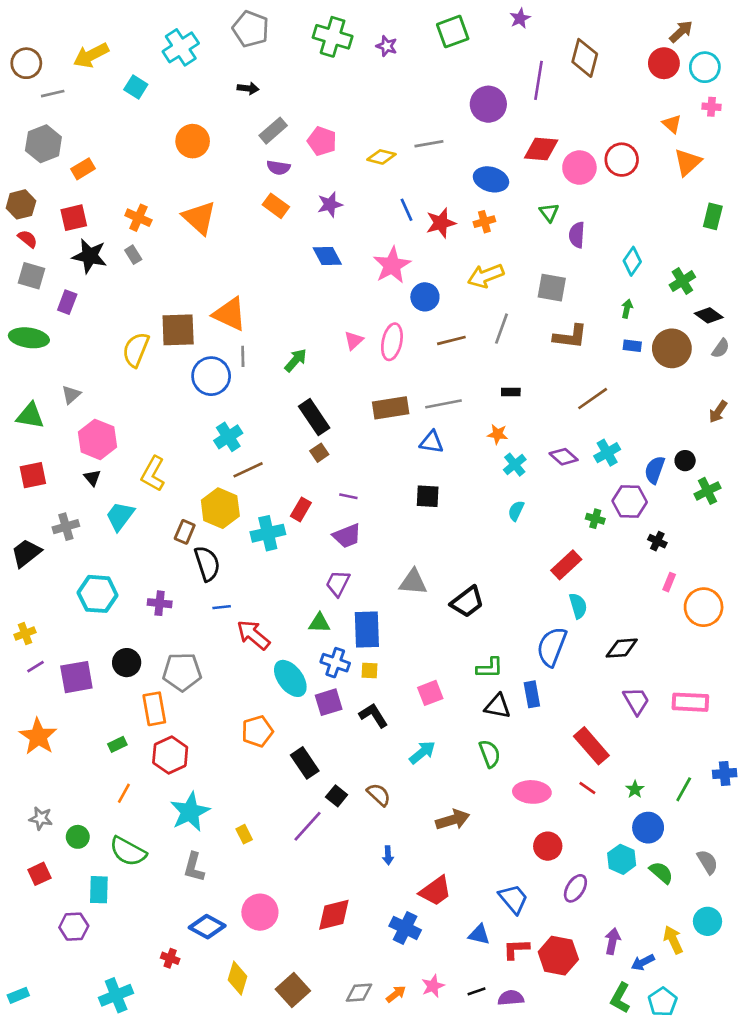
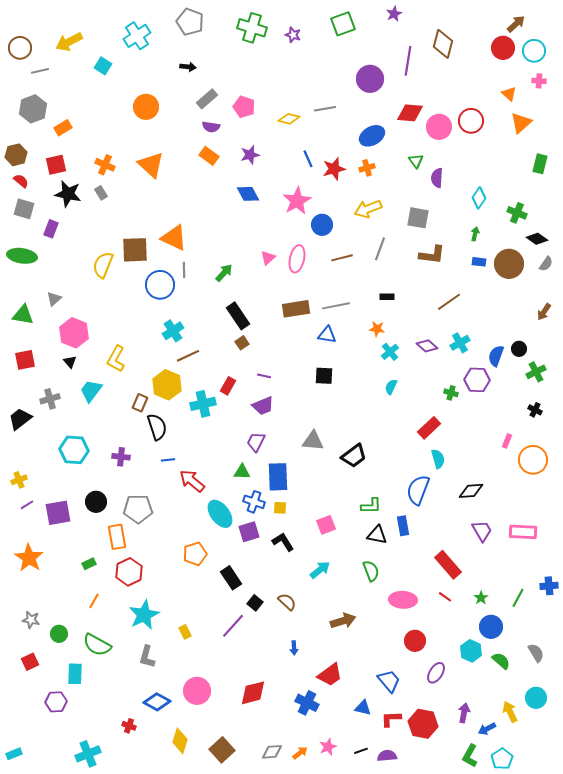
blue ellipse: (491, 179) -> (372, 136), turned -45
green cross: (682, 281) -> (517, 213), turned -36
black cross: (657, 541) -> (535, 410), moved

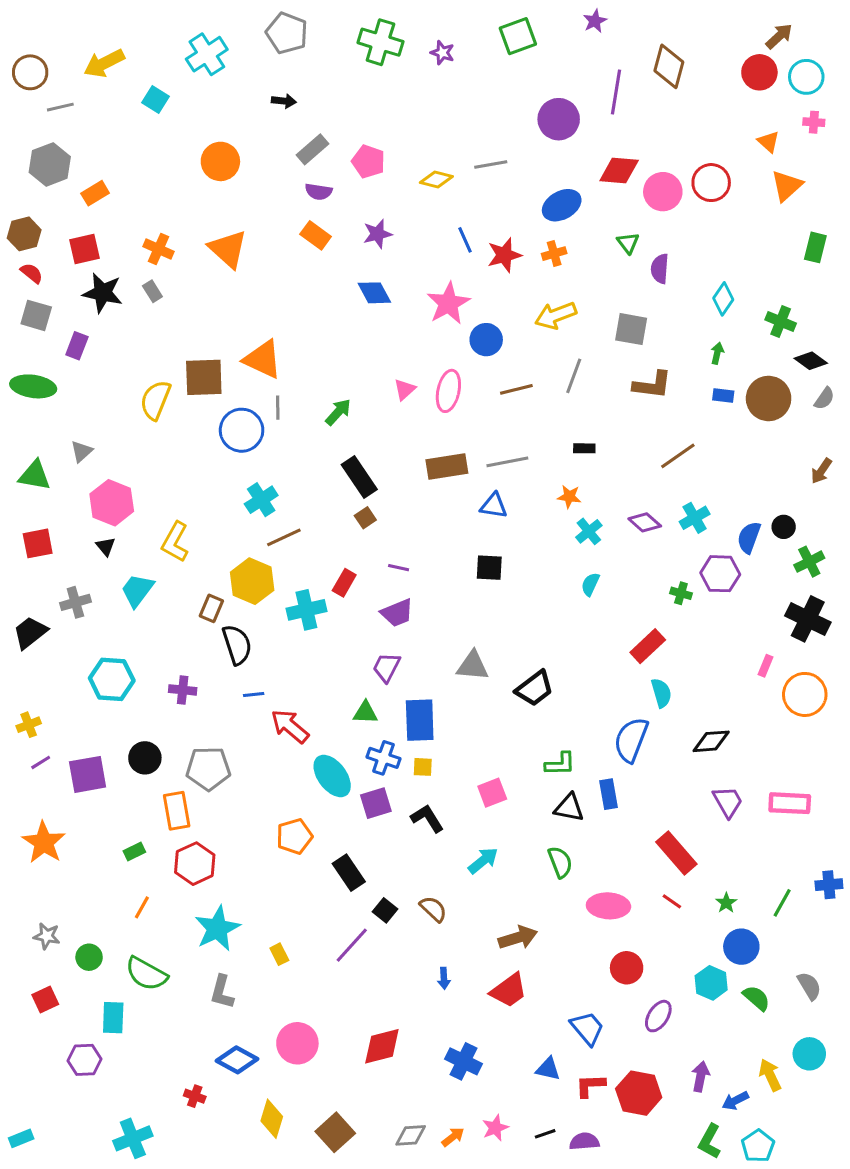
black cross: (535, 410) -> (808, 619), size x2.0
red trapezoid: (330, 675) -> (509, 990), moved

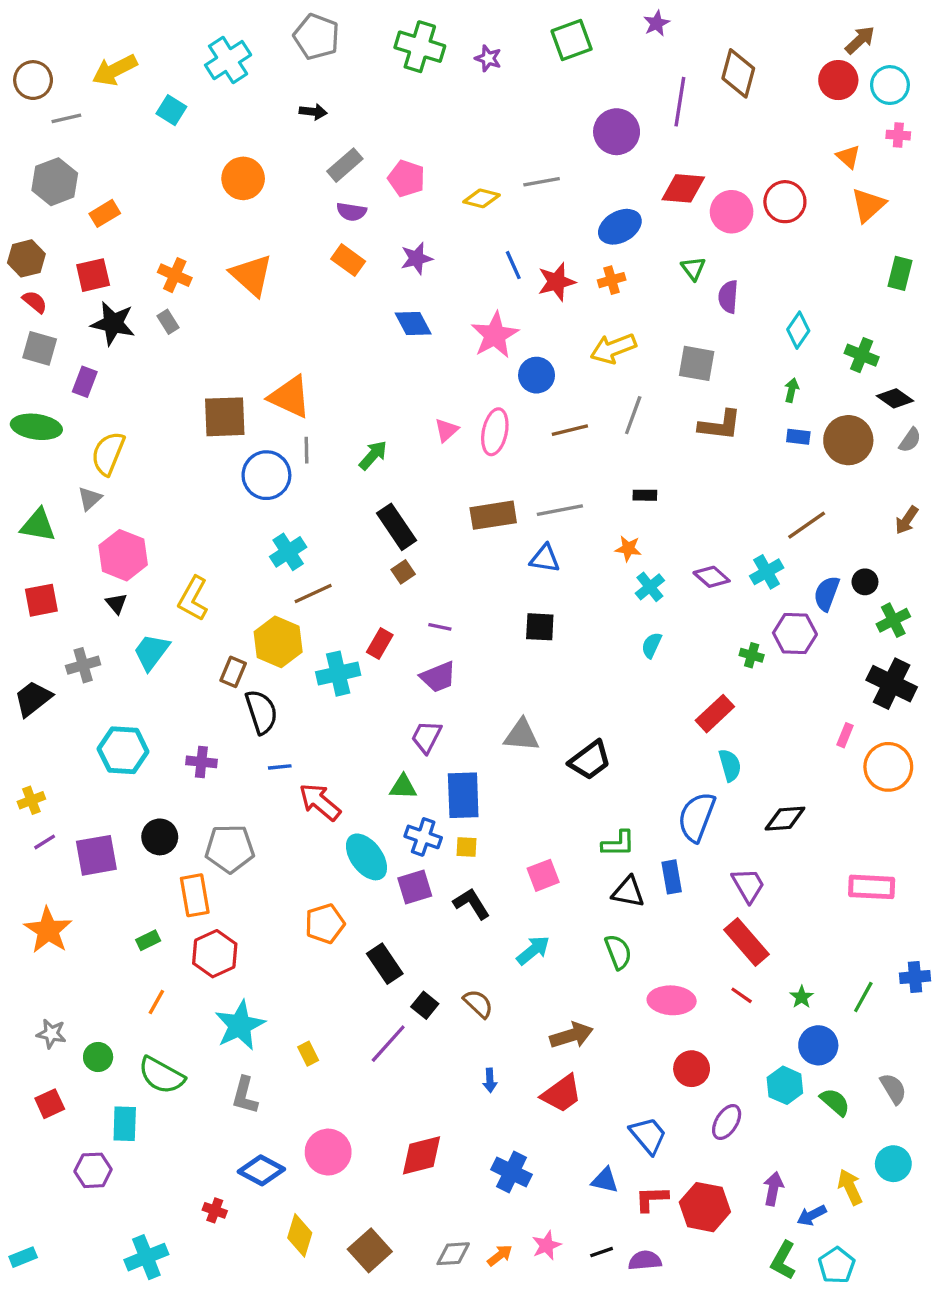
yellow semicircle: (155, 400) -> (108, 453), moved
brown line: (678, 456) -> (807, 525), moved
purple trapezoid: (728, 802) -> (748, 885), moved

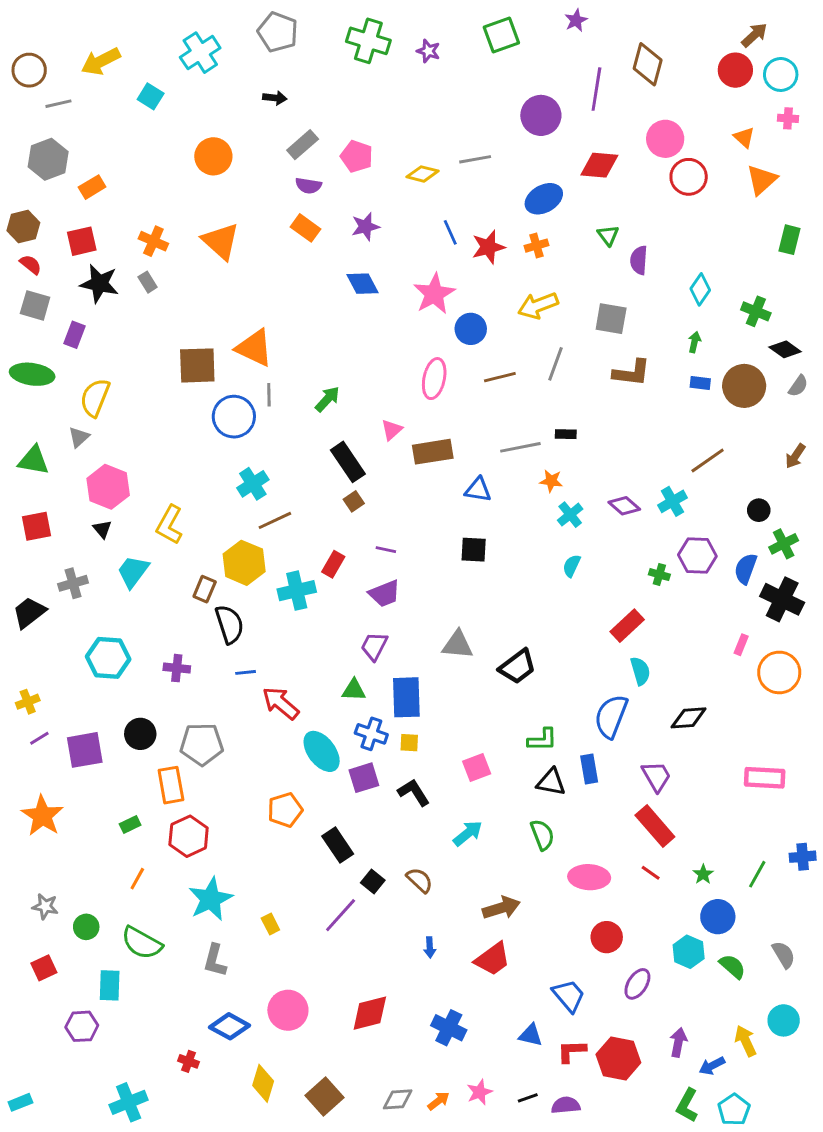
pink circle: (732, 212) -> (665, 139), moved
pink triangle: (446, 430) -> (392, 430), moved
gray line: (560, 510) -> (520, 447), moved
blue semicircle: (827, 594) -> (746, 569), moved

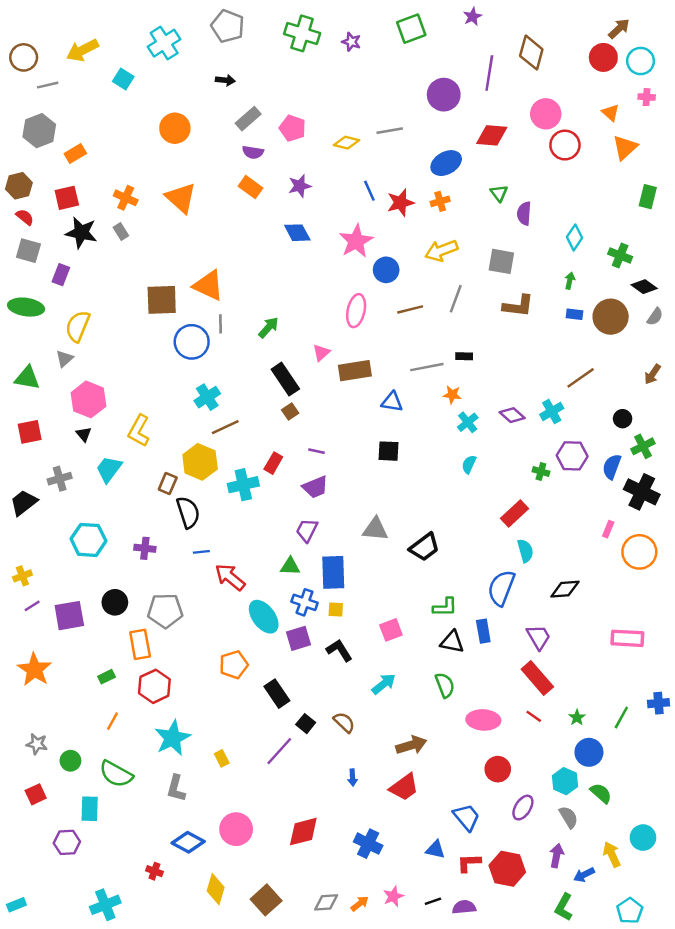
gray semicircle: (784, 955) -> (569, 817), moved
cyan pentagon: (734, 1110) -> (630, 911), moved

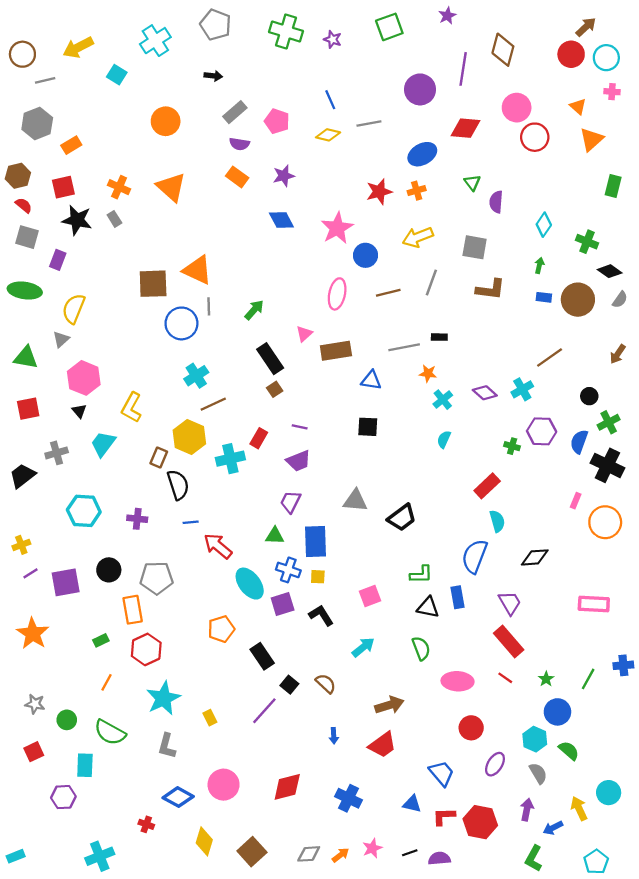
blue line: (369, 191) -> (330, 100), moved

